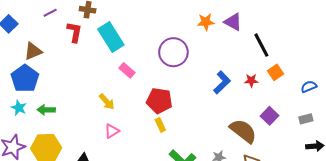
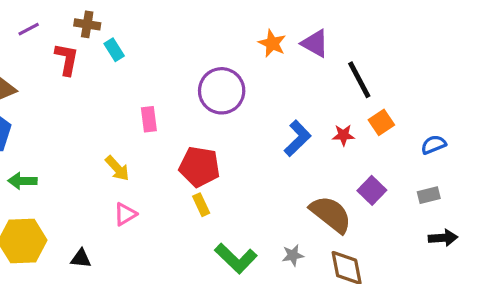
orange star: (206, 22) -> (272, 43), turned 30
cyan rectangle: (111, 37) -> (114, 50), moved, size x0.5
pink rectangle: (127, 70) -> (149, 119), turned 42

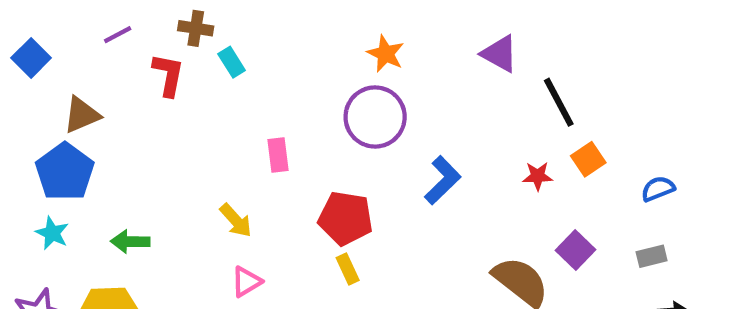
orange star: (272, 43) -> (386, 54), moved
blue L-shape: (298, 138) -> (443, 180), moved
green arrow: (22, 181) -> (130, 242), moved

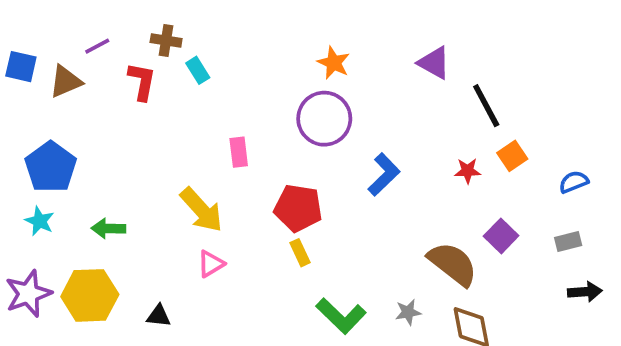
blue square: (31, 58) -> (21, 67), turned -32
brown triangle: (82, 115) -> (66, 81), moved
yellow arrow: (236, 220) -> (201, 210), size x1.5

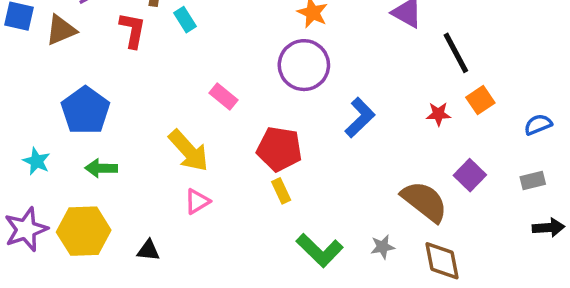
pink rectangle: (239, 152) -> (223, 97), turned -44
blue pentagon: (51, 167) -> (85, 111), moved

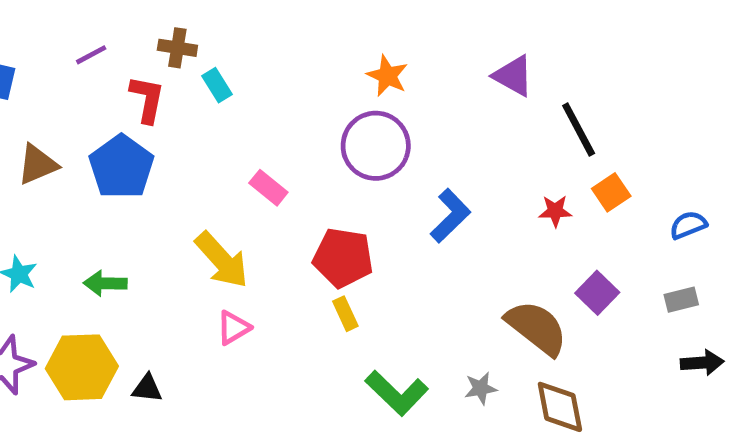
brown triangle: (61, 30) -> (37, 164), moved
blue pentagon: (85, 111) -> (121, 167), moved
black triangle: (148, 250) -> (147, 388), moved

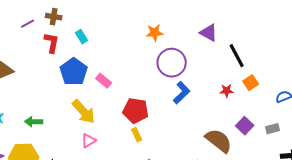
brown cross: (177, 48) -> (54, 17), moved
orange star: (387, 76) -> (155, 33), turned -30
purple circle: (376, 146) -> (172, 63), moved
blue pentagon: (121, 167) -> (74, 72), moved
gray rectangle: (681, 300) -> (273, 129), moved

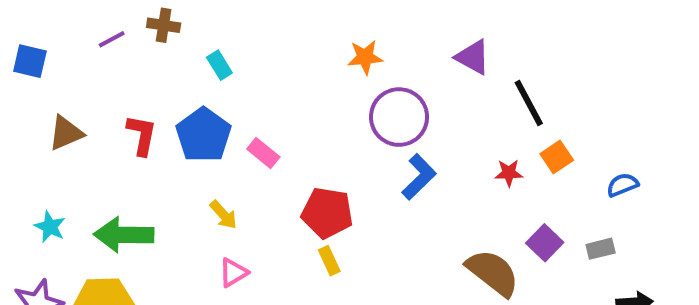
red L-shape: (52, 43) -> (142, 135), moved
yellow arrow: (84, 112) -> (223, 215), size x0.6
green arrow: (34, 122) -> (124, 235), size x1.6

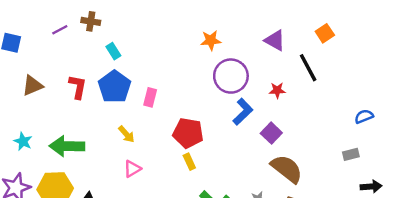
cyan rectangle: (219, 65) -> (113, 51), moved
pink rectangle: (263, 153) -> (150, 97), turned 66
orange square: (557, 157) -> (325, 33), moved
red star: (509, 173) -> (277, 90), moved
purple square: (545, 243) -> (271, 133), moved

